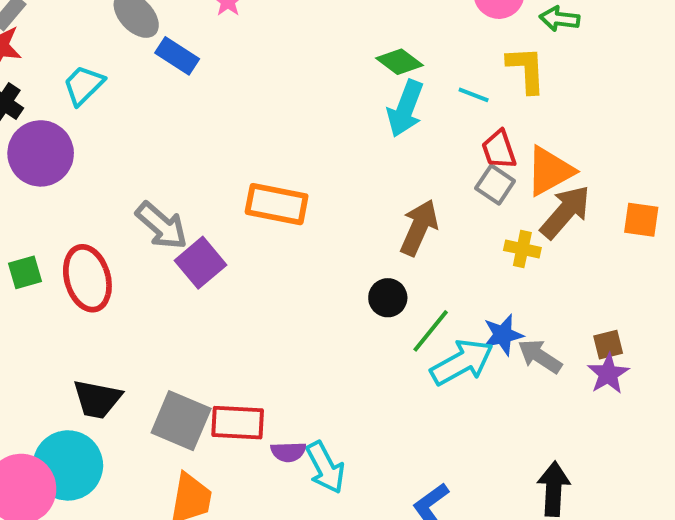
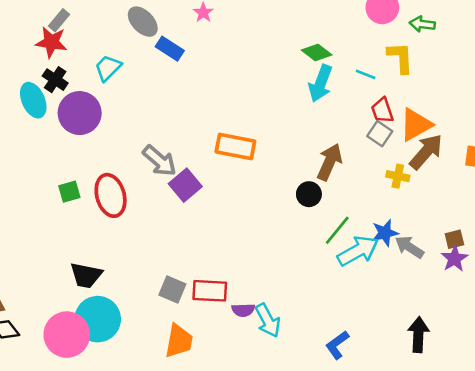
black circle: (388, 298) -> (309, 194), moved
black trapezoid: (97, 399) -> (86, 275), moved
gray square: (181, 421) -> (172, 289), size x0.7

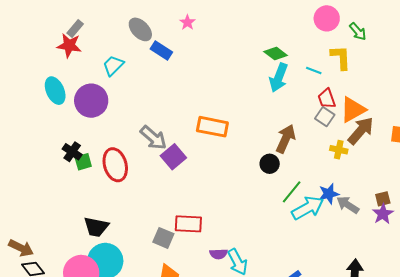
green arrow: (422, 24) -> (358, 31), turned -138
black cross: (55, 80) -> (72, 152), moved
red rectangle: (210, 291) -> (188, 224), moved

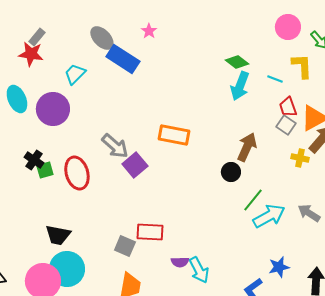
blue rectangle: (161, 50) -> (123, 59), size x1.5
blue star: (329, 194) -> (279, 267), moved

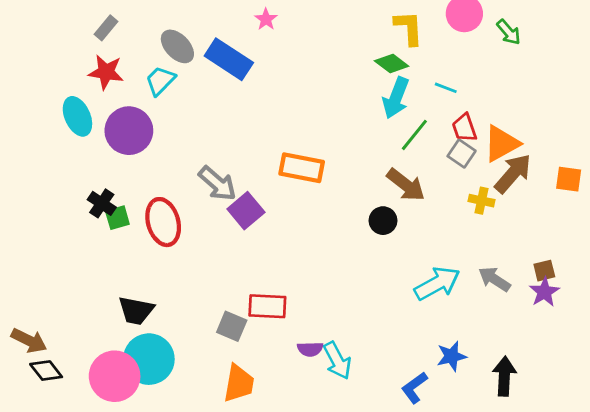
gray ellipse: (102, 38) -> (177, 46), moved
red star: (31, 54) -> (106, 72), moved
yellow L-shape: (302, 66) -> (409, 28), moved
brown arrow: (247, 147) -> (406, 185), turned 104
green line: (253, 200) -> (414, 135), moved

